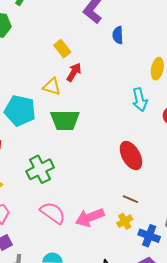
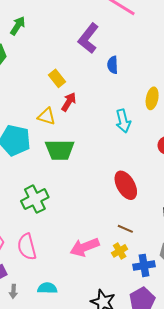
cyan arrow: (140, 100) -> (123, 121), moved
pink semicircle: (53, 213) -> (27, 247), moved, turned -140
blue cross: (149, 236) -> (144, 265), turned -30

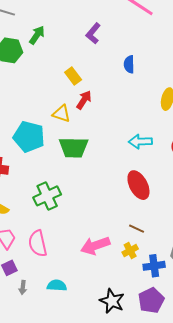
green arrow: (18, 26) -> (37, 35), moved
purple L-shape: (88, 38) -> (93, 33), moved, size x0.7
cyan arrow: (123, 121) -> (140, 142), moved, turned 100

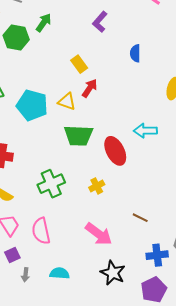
cyan pentagon: (29, 137) -> (32, 105), moved
red ellipse: (138, 185) -> (115, 151), moved
pink arrow: (95, 246) -> (99, 234), turned -124
yellow cross: (130, 251) -> (97, 186), moved
black star: (112, 301) -> (113, 273), moved

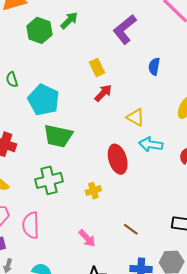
purple L-shape: (100, 22) -> (125, 29), size x1.4
yellow triangle: (67, 102) -> (136, 117), moved
green trapezoid: (78, 136) -> (58, 136), moved
pink arrow: (99, 234) -> (87, 238), size x0.7

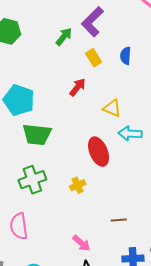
green arrow: (69, 20) -> (64, 37), moved
yellow rectangle: (97, 67) -> (94, 58), moved
brown line: (131, 229) -> (119, 220), turned -35
pink arrow: (87, 238) -> (81, 243), moved

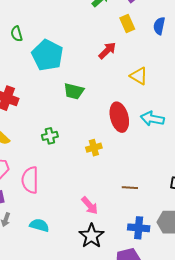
green trapezoid: (37, 134) -> (74, 91), moved, size x0.7
cyan arrow: (130, 134) -> (152, 119), moved
green cross: (32, 180) -> (50, 136), size x0.6

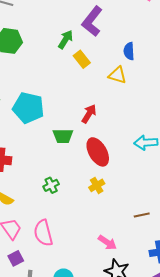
yellow rectangle: (127, 23) -> (82, 59), moved
red arrow: (107, 50) -> (89, 114), moved
yellow triangle: (139, 76) -> (117, 75), moved
red ellipse: (119, 117) -> (98, 152), moved

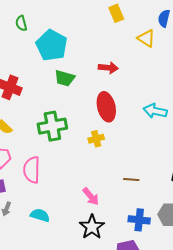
red arrow: (89, 114) -> (108, 68), turned 48
green trapezoid: (63, 136) -> (65, 78), moved
green cross: (51, 185) -> (52, 126), size x1.8

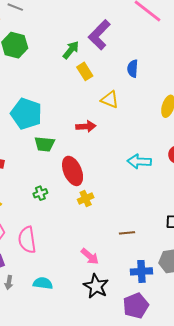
yellow triangle: (146, 38) -> (110, 99), moved
red ellipse: (106, 107) -> (73, 171), moved
green cross: (52, 126) -> (40, 193), size x0.5

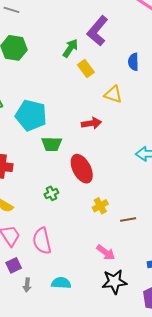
yellow cross: (86, 198) -> (100, 206), moved
brown line: (127, 233) -> (128, 220), moved
black star: (96, 286) -> (114, 282), turned -30

